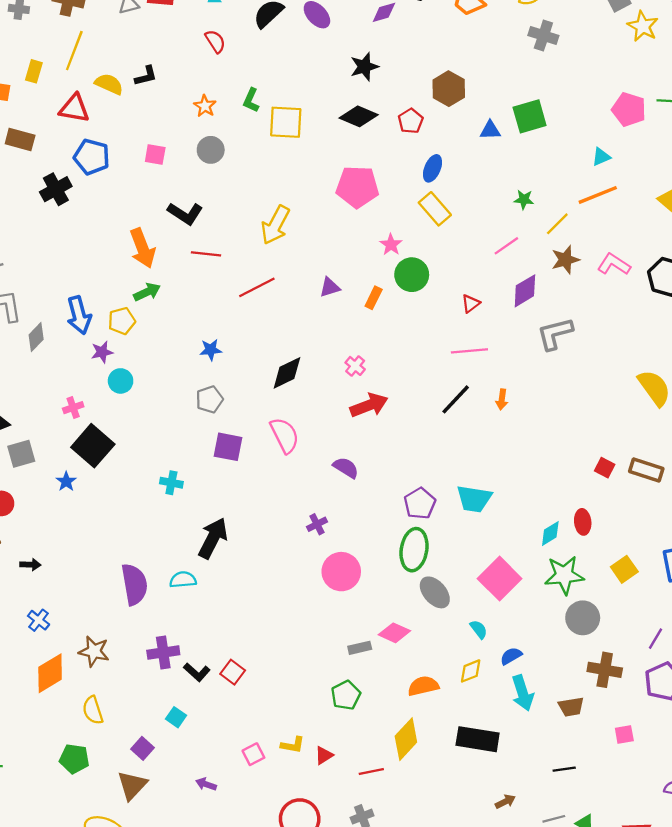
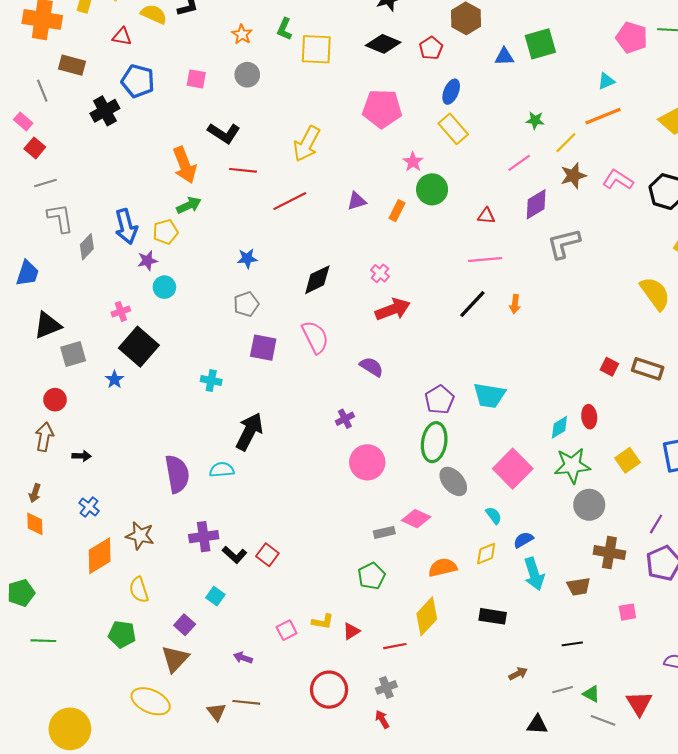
red triangle: (74, 108) -> (122, 36), size x0.7
red triangle: (471, 304) -> (486, 216), turned 42
black rectangle: (478, 739) -> (493, 616), size x0.7

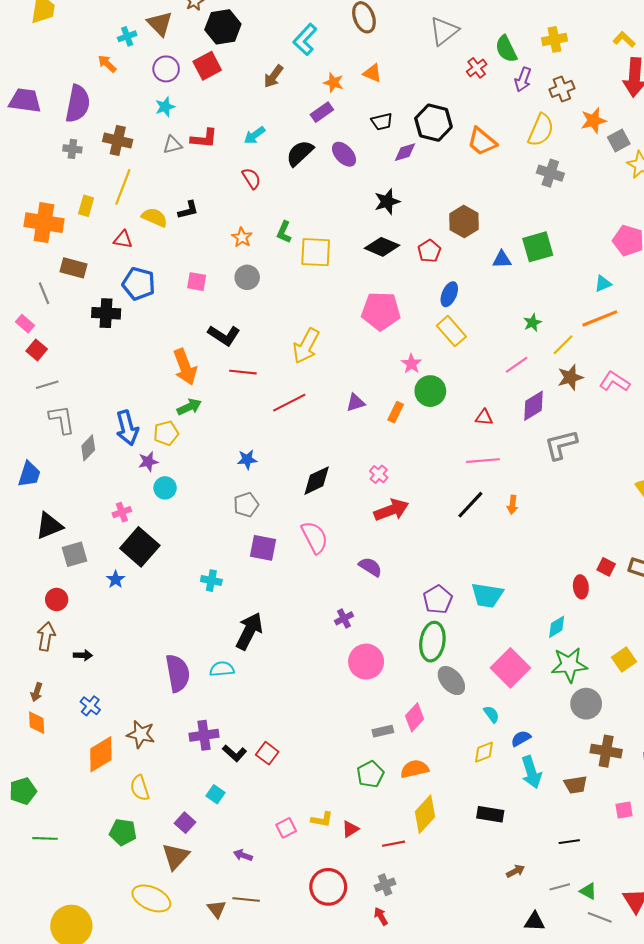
black cross: (105, 111) -> (106, 313), turned 32
green star: (535, 120) -> (532, 323), turned -30
red ellipse: (589, 417) -> (581, 587), moved
pink diamond: (416, 519) -> (415, 717), turned -72
orange semicircle: (443, 567) -> (415, 769), moved

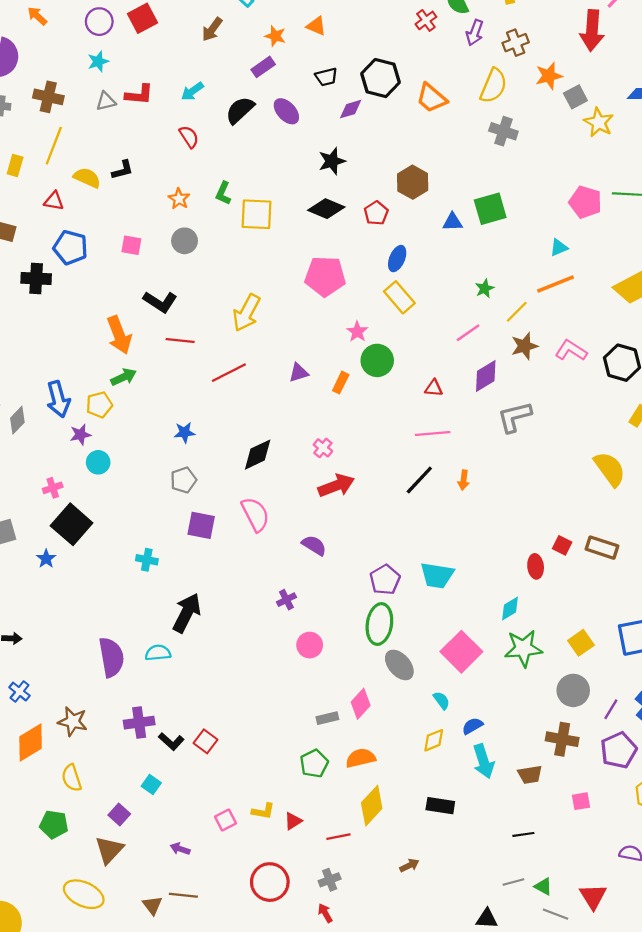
pink circle: (366, 662) -> (310, 645), size x0.7
gray circle: (586, 704) -> (573, 690), moved
brown arrow: (516, 871) -> (409, 865), moved

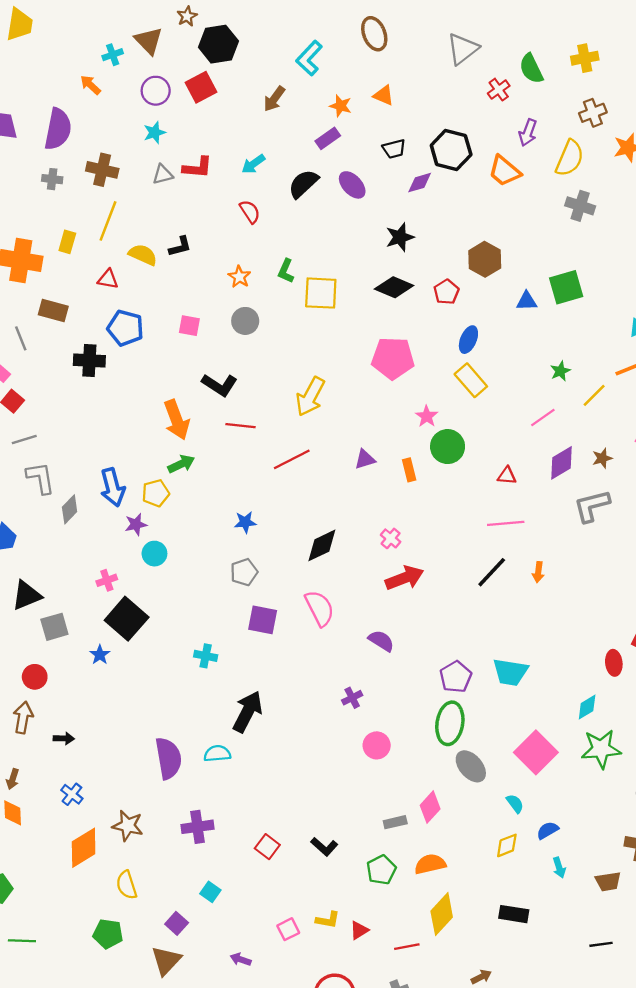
purple arrow: (475, 33) -> (528, 133), moved
brown star: (524, 346) -> (602, 458), moved, size x0.7
orange rectangle: (341, 383) -> (409, 470), turned -40
black L-shape: (171, 741) -> (324, 847), moved
cyan arrow: (484, 761) -> (559, 868), size x0.6

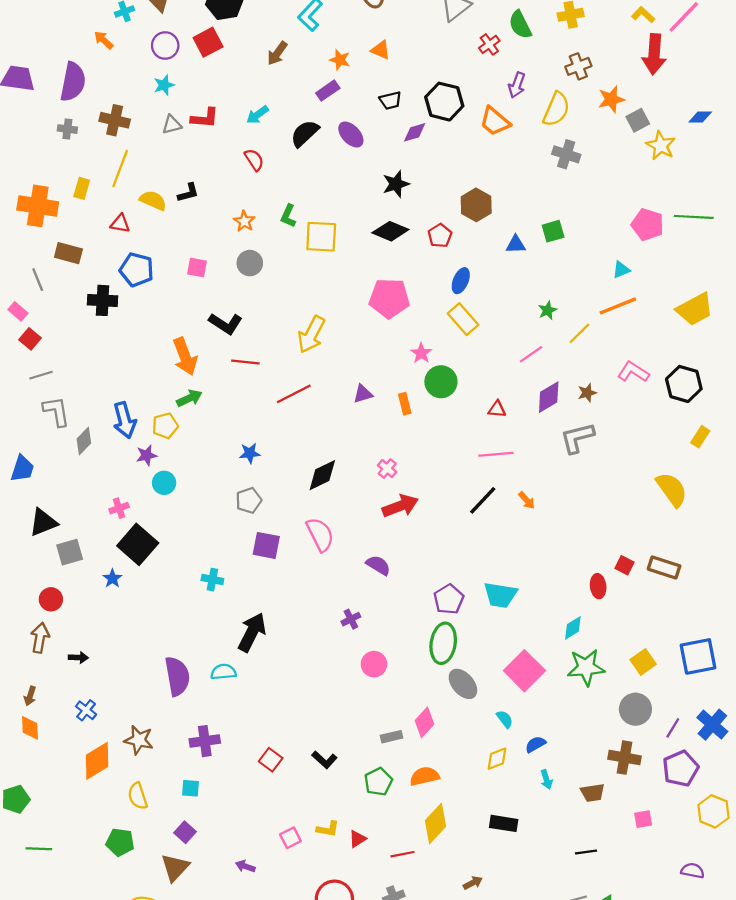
green square: (566, 287) -> (553, 231), size x0.7
orange arrow: (538, 572) -> (527, 500), turned -48
cyan square: (210, 892) -> (190, 788), moved, turned -30

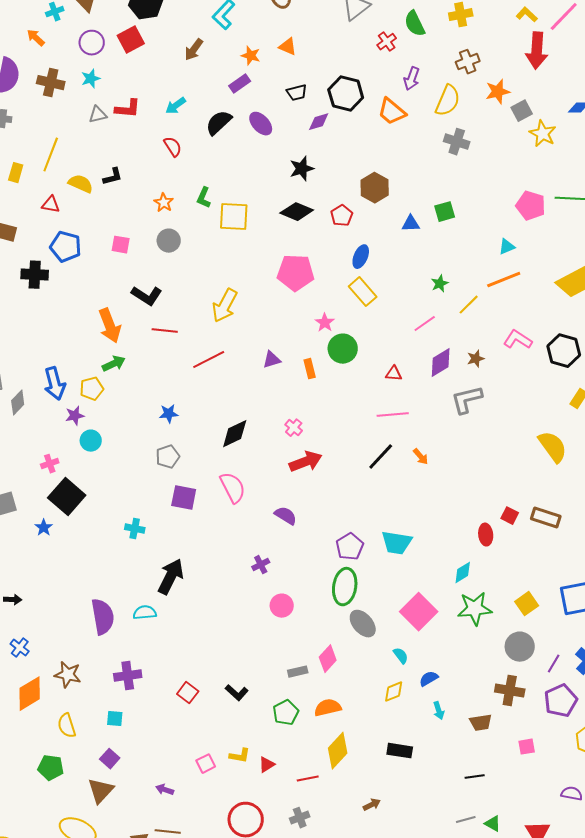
brown cross: (115, 120) -> (51, 83), moved

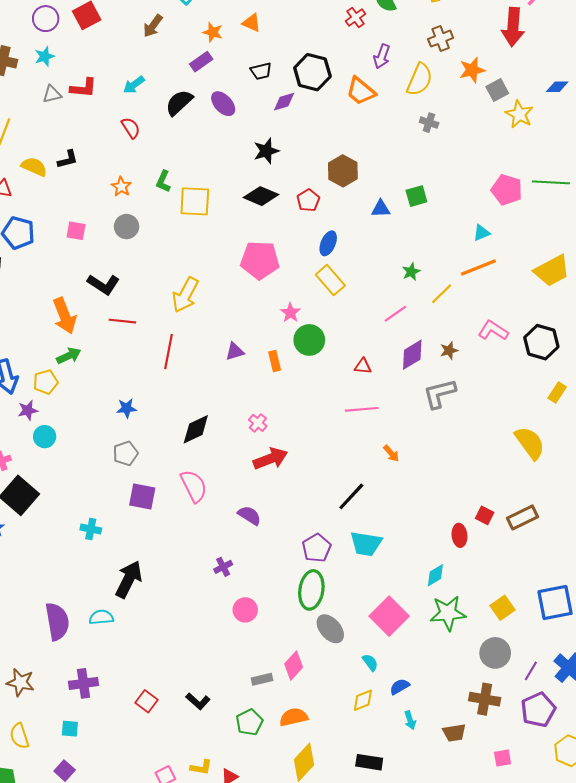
gray cross: (457, 142) -> (429, 123), size x0.7
red line: (209, 360) -> (169, 352), turned -52
black line: (381, 457) -> (351, 496), moved
brown rectangle: (546, 518) -> (522, 517), turned -44

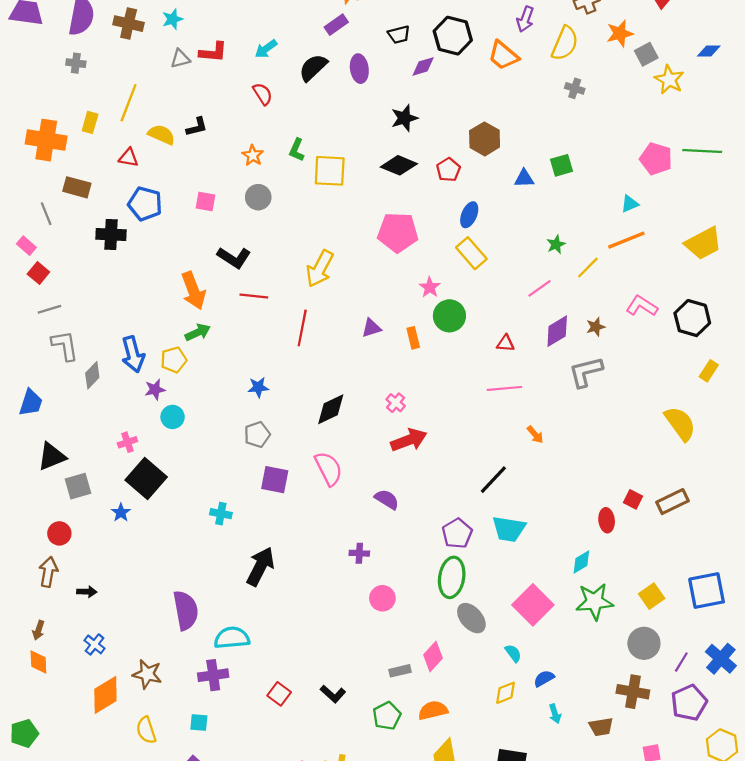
purple ellipse: (223, 104) -> (359, 69), turned 35
purple cross: (223, 567) -> (359, 553), turned 30
cyan semicircle: (101, 617) -> (232, 638), moved, size x1.4

